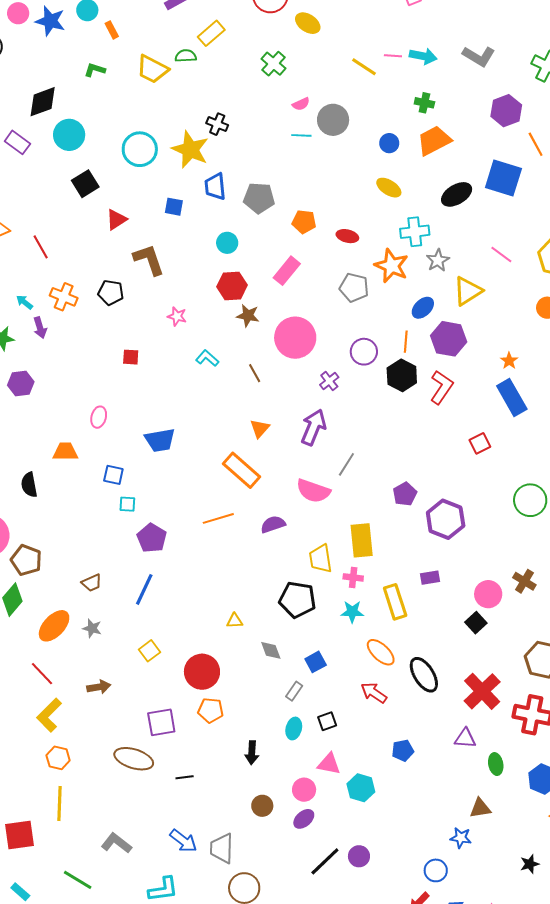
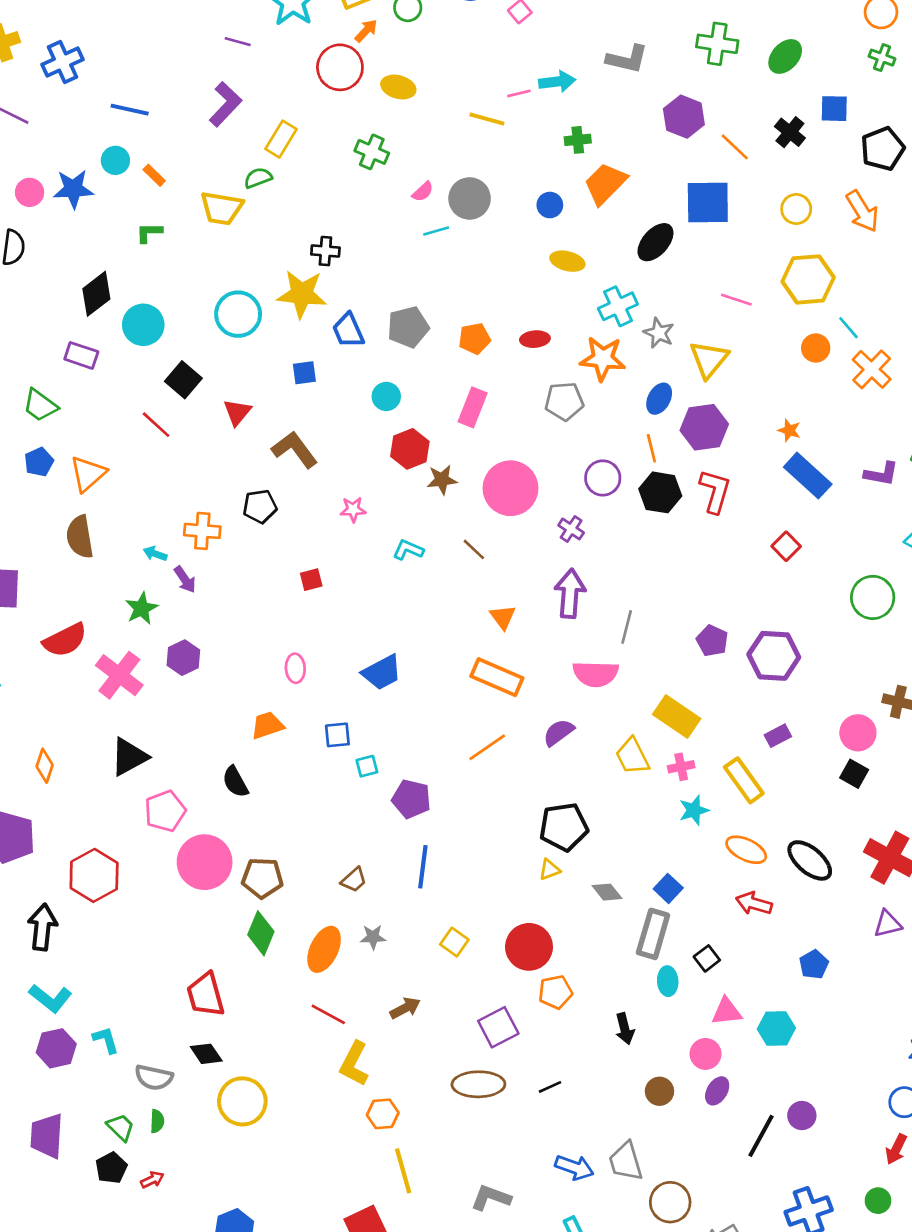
red line: (41, 247) -> (156, 425), moved
yellow rectangle: (362, 540) -> (677, 717), turned -32
black pentagon: (297, 600) -> (564, 827), moved
gray rectangle: (294, 691) -> (653, 934), size x1.8

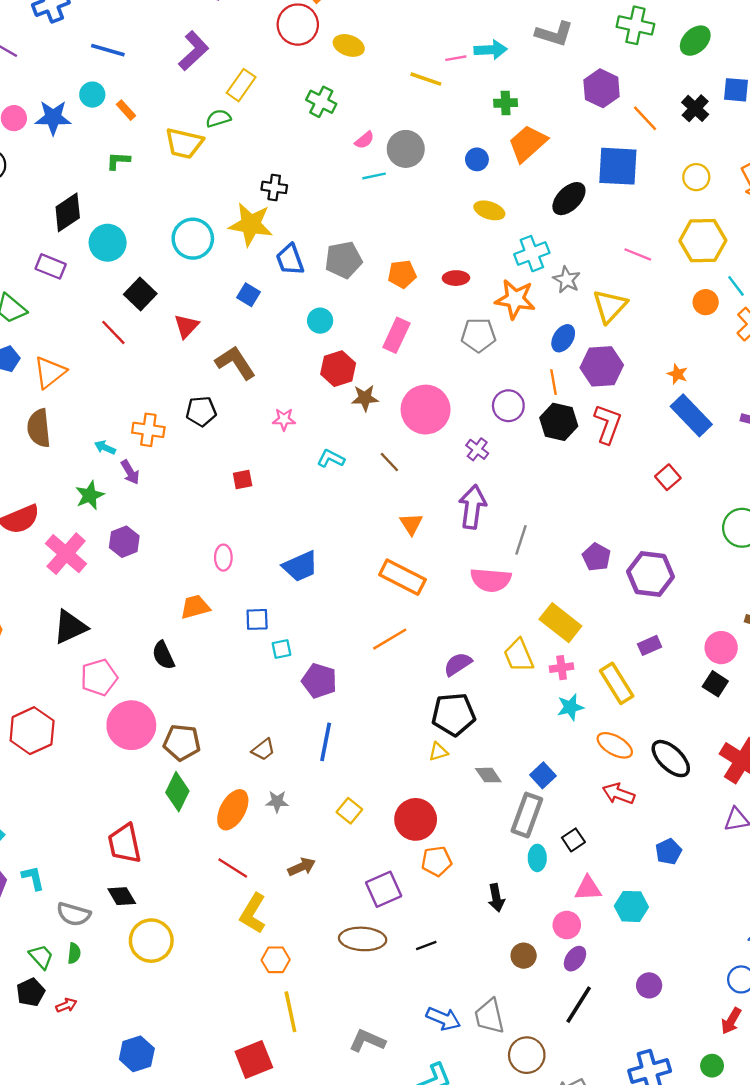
blue square: (304, 373) -> (248, 295), turned 35
purple semicircle: (559, 732) -> (458, 664), moved
black line: (761, 1136) -> (579, 1005), moved

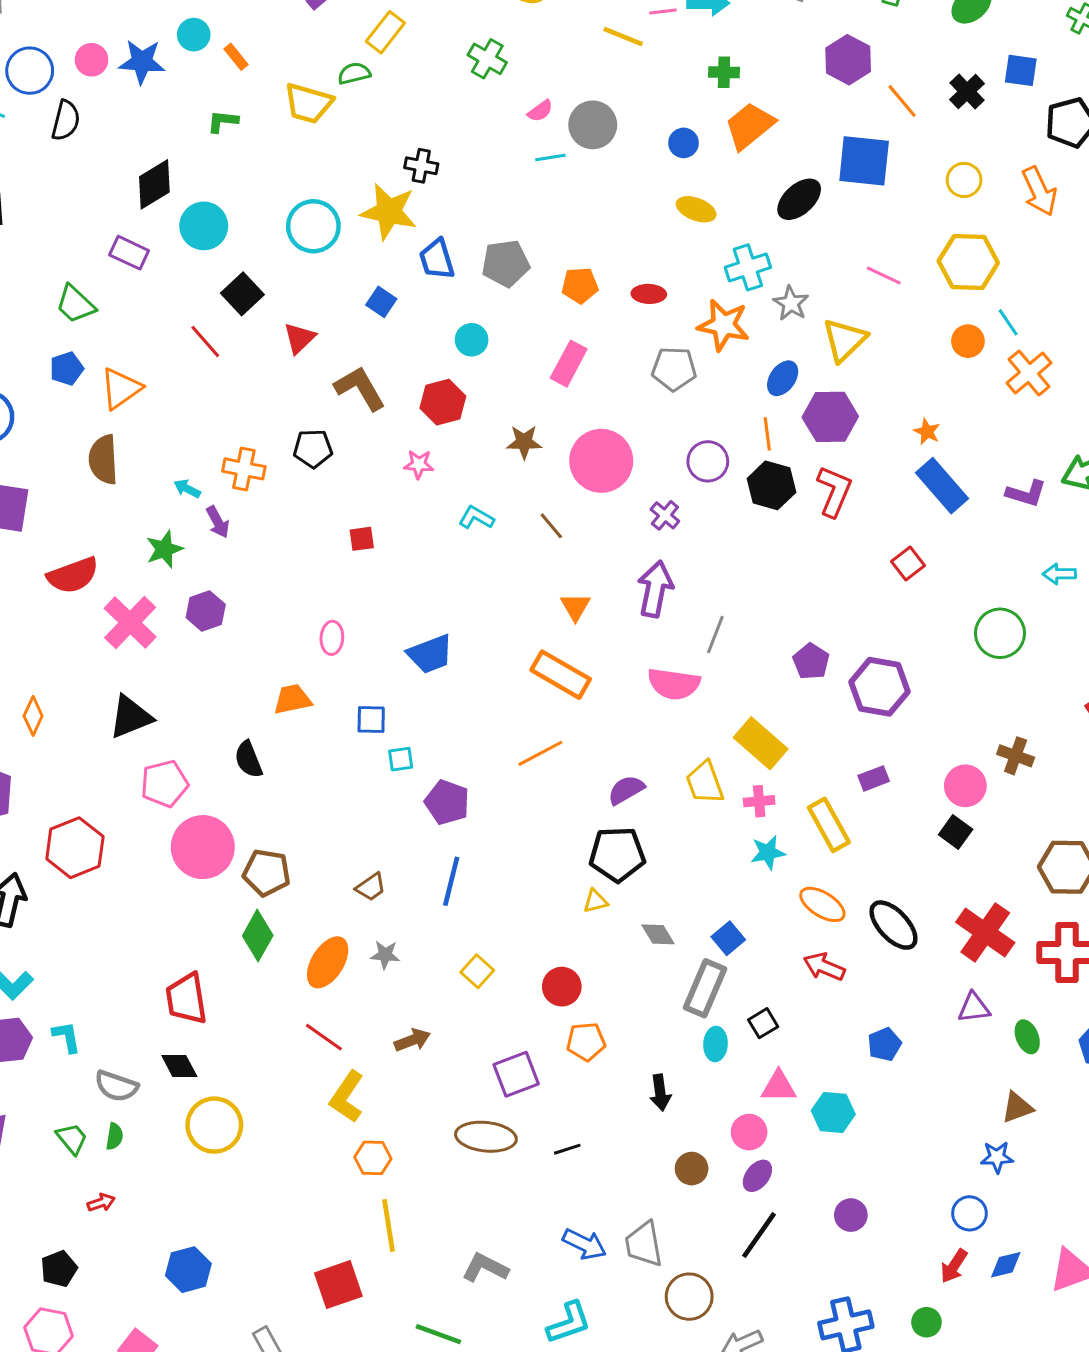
red hexagon: (338, 369) -> (443, 402), moved
red circle: (416, 819) -> (562, 987), size x0.7
black pentagon: (31, 992) -> (59, 1269), moved

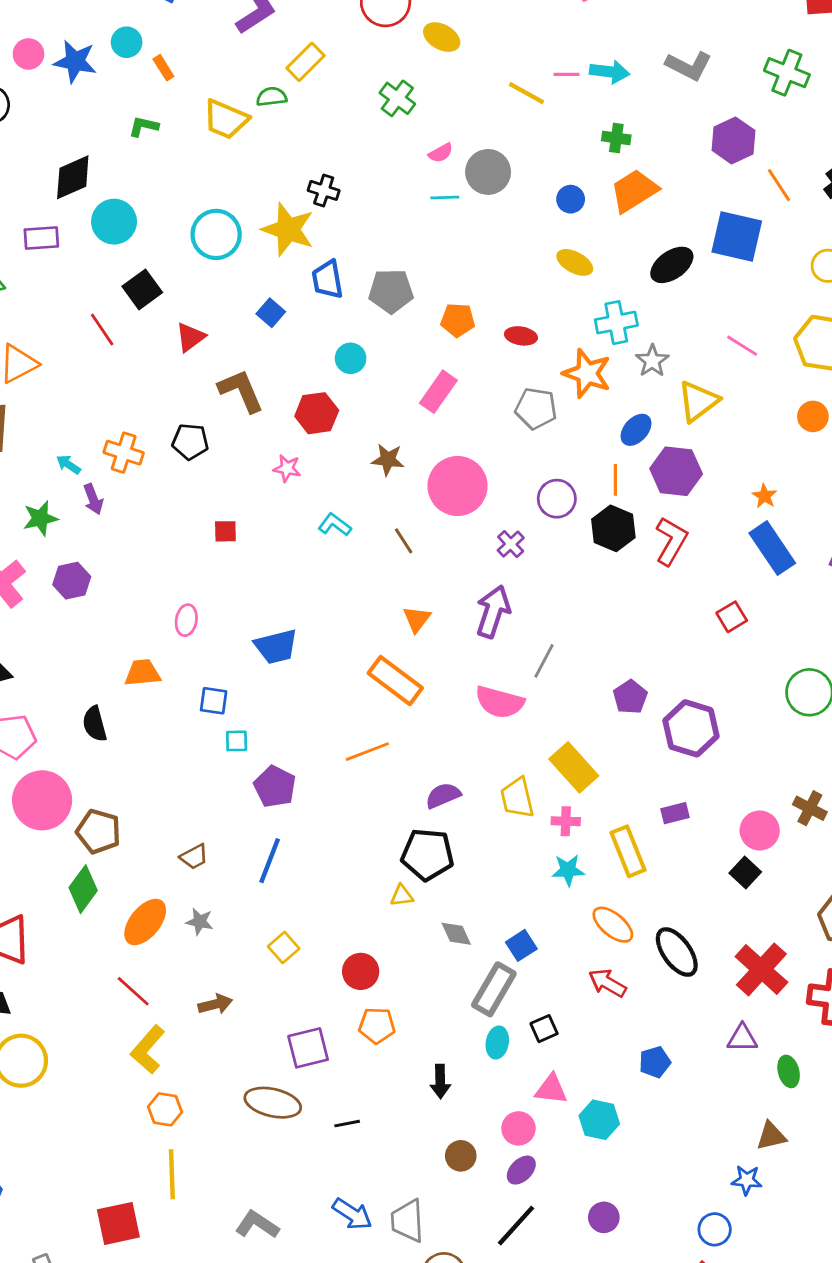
purple rectangle: (129, 253) -> (41, 238), turned -36

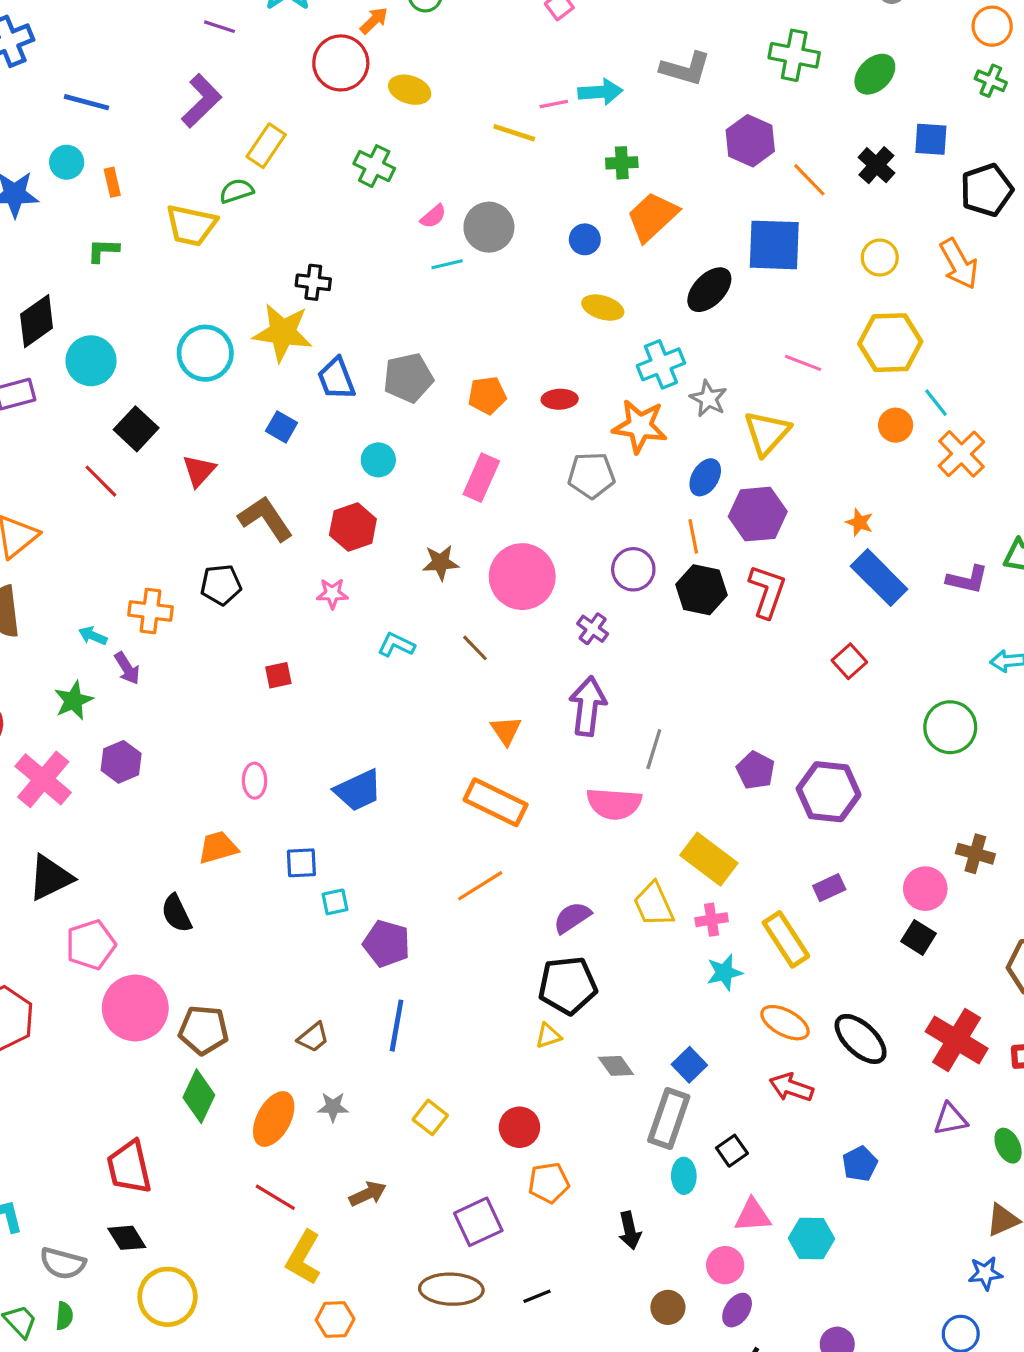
orange rectangle: (163, 68) -> (112, 182), turned 30

